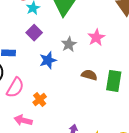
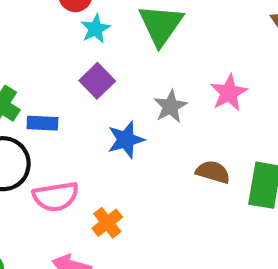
pink semicircle: (15, 88) -> (56, 197), turned 50

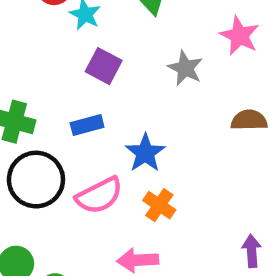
blue rectangle: (42, 123) -> (87, 125), moved
blue star: (126, 140) -> (145, 153), moved

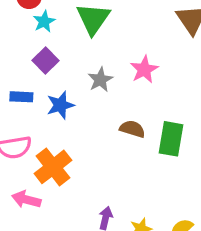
blue star: (145, 153) -> (60, 105), moved
orange cross: (159, 205) -> (53, 167), size x1.6

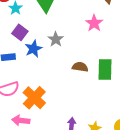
pink star: (144, 69) -> (94, 23), moved
blue star: (60, 105) -> (33, 49), moved

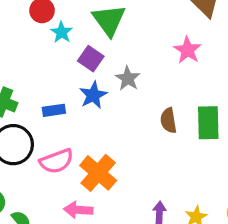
purple square: (20, 32) -> (91, 59), moved
brown semicircle: (80, 67) -> (168, 120), turned -105

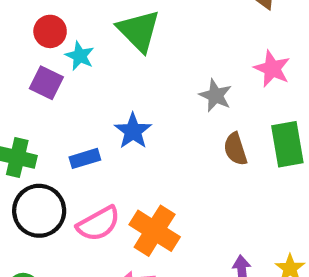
pink star: (188, 50) -> (272, 69), moved
purple square: (91, 59) -> (46, 83), moved
gray star: (128, 78) -> (215, 95), moved

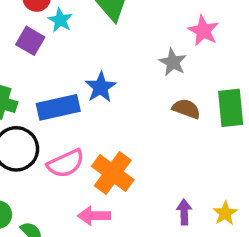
pink star: (272, 69) -> (203, 31), moved
brown semicircle: (235, 149) -> (186, 109), turned 124
blue rectangle: (85, 158) -> (58, 107), size x1.6

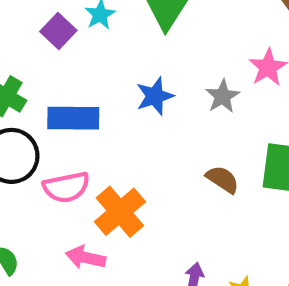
blue star: (101, 87) -> (155, 96), moved
brown semicircle: (186, 109) -> (223, 179), moved

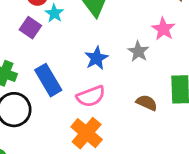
blue rectangle: (73, 118) -> (48, 80), turned 68
pink semicircle: (66, 187) -> (91, 96), moved

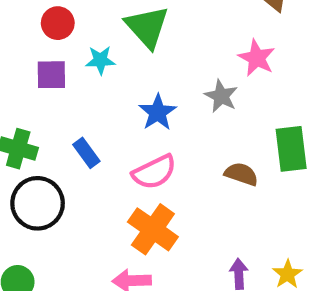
cyan star: (54, 13) -> (100, 60), moved, turned -30
purple square: (30, 28) -> (51, 75), turned -30
blue rectangle: (48, 80) -> (86, 153), size x0.6

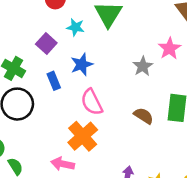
purple square: (51, 75) -> (46, 44), moved, turned 30
blue star: (158, 112) -> (82, 64), moved
pink semicircle: (154, 172) -> (92, 102), turned 76

